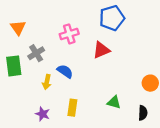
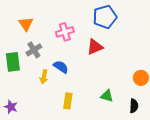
orange triangle: (18, 28) -> (26, 24), moved
purple star: (43, 114) -> (11, 107), moved

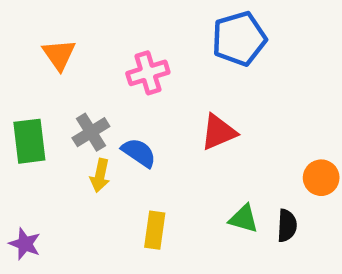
red triangle: (95, 47) -> (219, 132), moved
gray cross: (34, 50) -> (91, 132), moved
black semicircle: (134, 106) -> (287, 226), moved

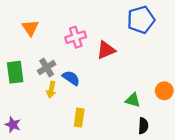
blue pentagon: (239, 39) -> (141, 20), moved
red triangle: (219, 132) -> (106, 50), moved
green triangle: (244, 219) -> (133, 100), moved
black semicircle: (287, 226) -> (143, 126), moved

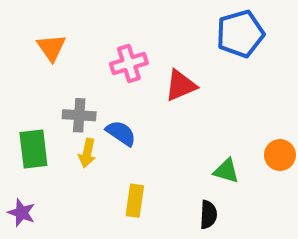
gray cross: (47, 68) -> (79, 115), turned 36
green rectangle: (15, 72) -> (33, 149), moved
black semicircle: (143, 126) -> (208, 215), moved

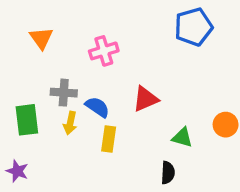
red triangle: (181, 85) -> (145, 99), moved
yellow rectangle: (135, 201) -> (109, 139), moved

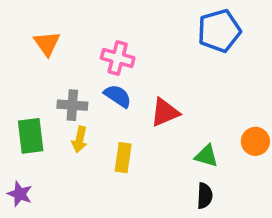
pink cross: (104, 51) -> (118, 58), turned 32
blue semicircle: (97, 107) -> (118, 96), moved
black semicircle: (168, 173) -> (205, 196), moved

